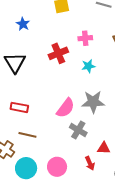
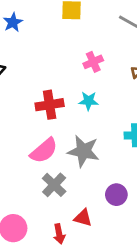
pink cross: (85, 38) -> (93, 62), turned -32
red cross: (58, 53) -> (50, 105), moved

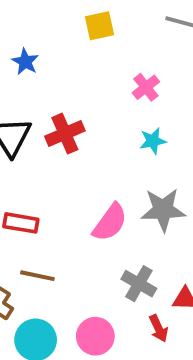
red cross: (50, 105) -> (65, 134), moved
gray cross: (54, 185) -> (139, 284), moved

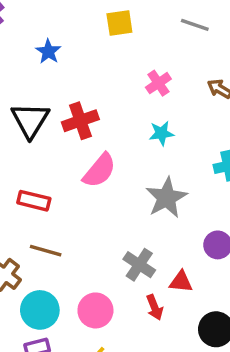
gray star: (163, 210) -> (166, 198), turned -30
pink semicircle: (110, 222) -> (99, 171), moved

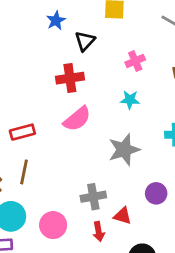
black triangle: (30, 120) -> (85, 41), moved, size x0.7
red rectangle: (34, 201) -> (22, 132), turned -40
brown line: (46, 251) -> (24, 172), turned 75
gray cross: (139, 265) -> (93, 197), turned 35

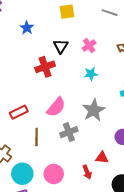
black triangle: (85, 41) -> (61, 46), moved
pink semicircle: (77, 119) -> (56, 107), moved
brown line: (24, 172) -> (37, 137), moved
gray cross: (93, 197) -> (69, 132), moved

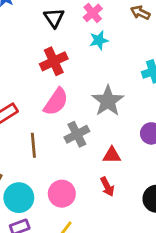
red cross: (45, 67) -> (54, 61), moved
cyan star: (91, 74) -> (99, 40), moved
red triangle: (102, 158) -> (112, 155), moved

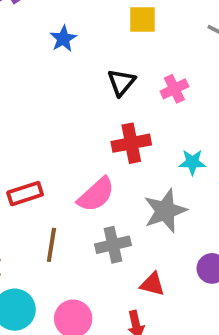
cyan star: (99, 40) -> (192, 162), moved
red cross: (54, 61) -> (131, 143), moved

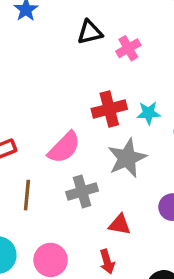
black triangle: (121, 82) -> (90, 32), moved, turned 40
red cross: (131, 143) -> (109, 109), moved

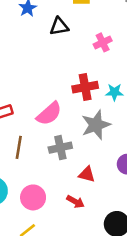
black triangle: (90, 32) -> (59, 26), moved
red arrow: (107, 262) -> (75, 202), turned -48

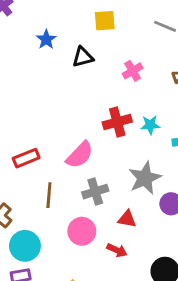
gray star: (96, 125) -> (145, 178), moved
pink circle: (33, 197) -> (82, 231), moved

